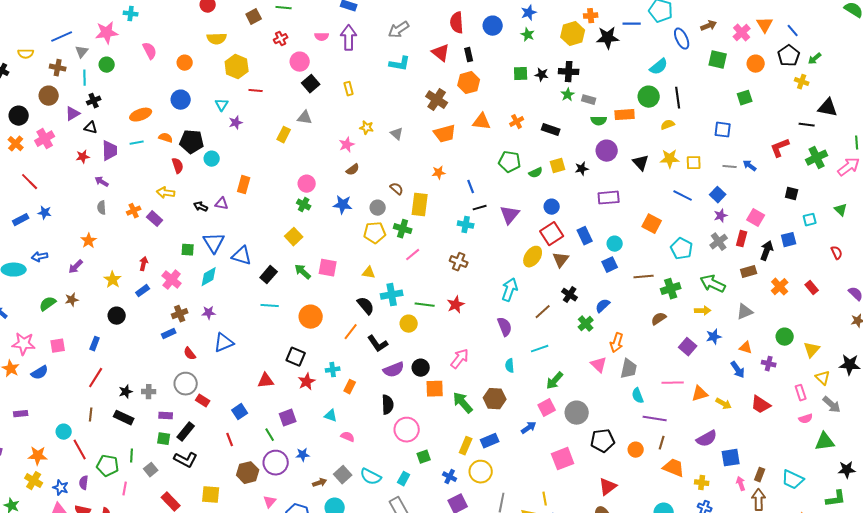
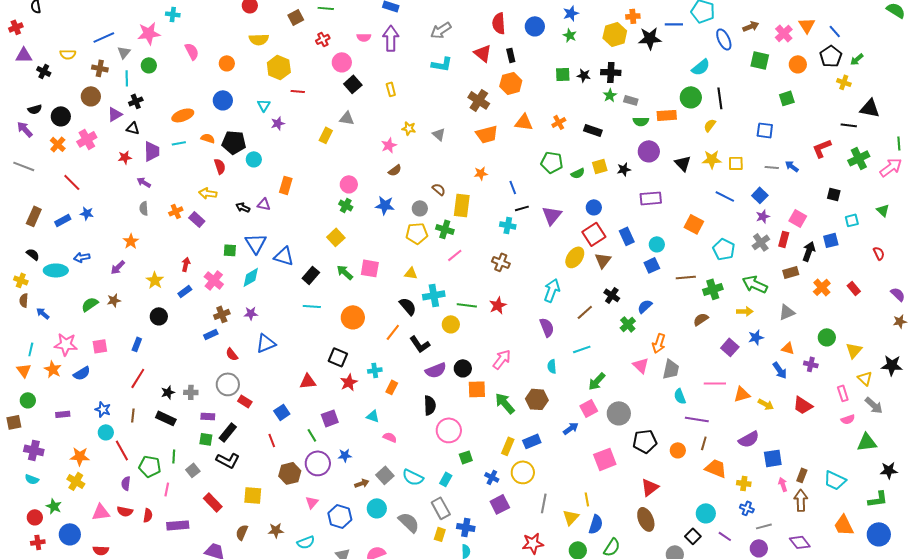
yellow semicircle: (668, 125) -> (710, 125), turned -32
blue star: (61, 488) -> (103, 409), moved

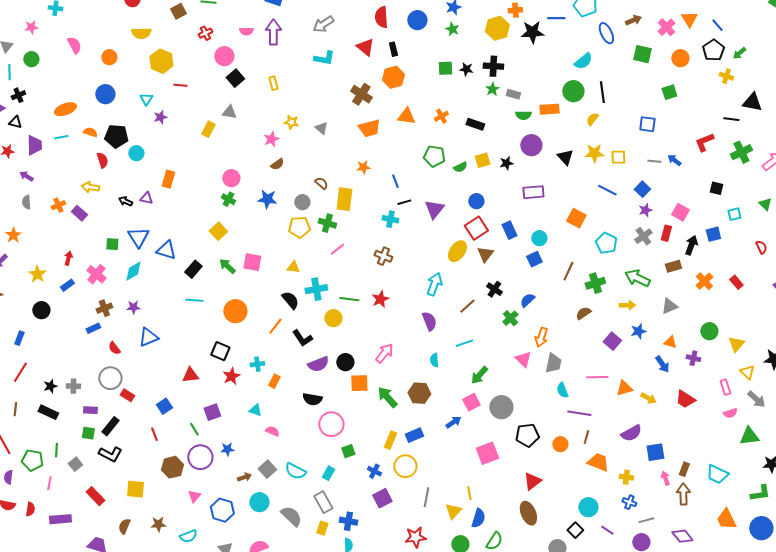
pink star: (149, 33) -> (31, 27), size x0.6
brown line: (686, 277) -> (568, 271), turned -60
black semicircle: (430, 405) -> (312, 399), turned 102

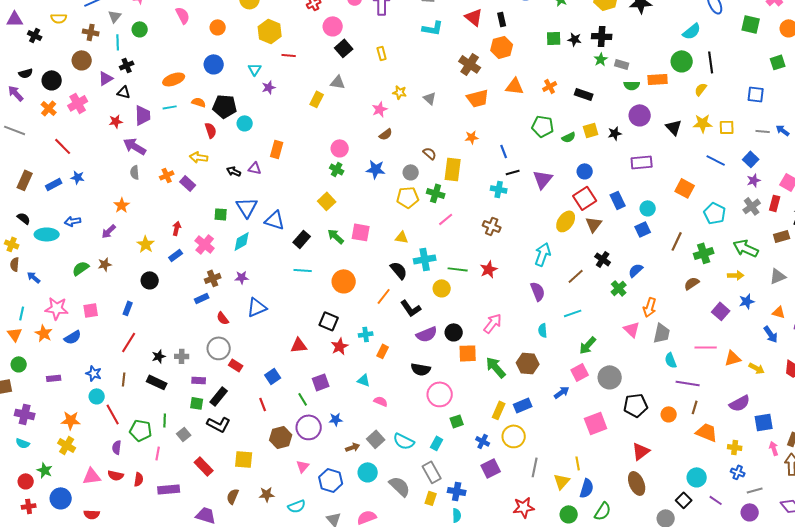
purple arrow: (26, 176) -> (135, 146), size x1.6

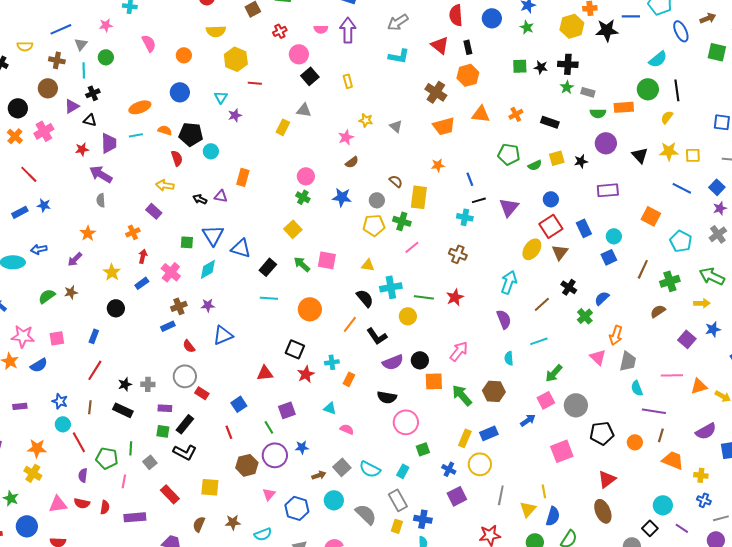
orange cross: (167, 175) -> (133, 232), moved

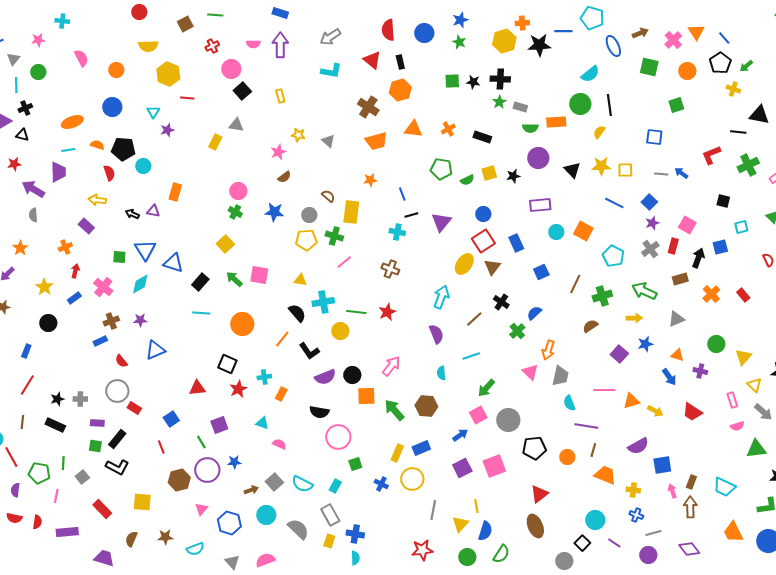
purple trapezoid: (109, 143) -> (58, 172), moved
cyan circle: (614, 236) -> (556, 232), moved
purple square: (457, 496) -> (462, 468), moved

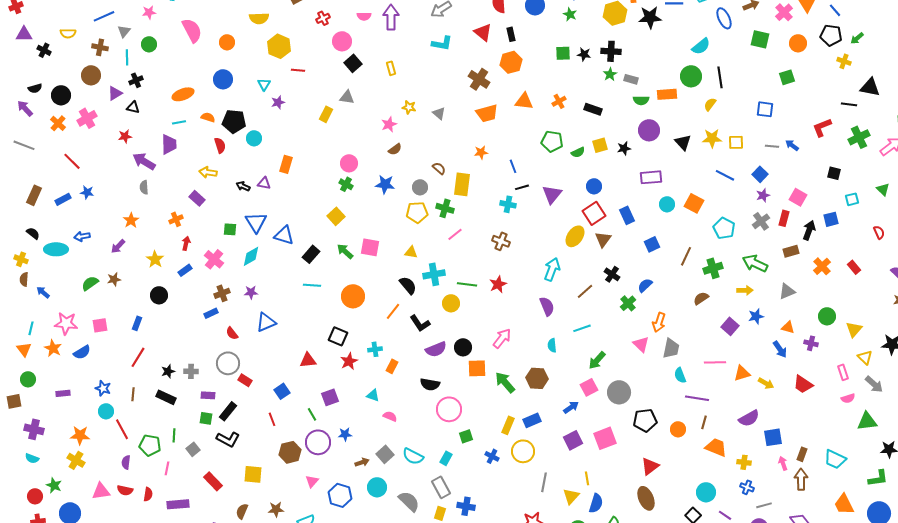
pink semicircle: (81, 58) -> (192, 30), size x1.4
black pentagon: (720, 63) -> (831, 35), turned -30

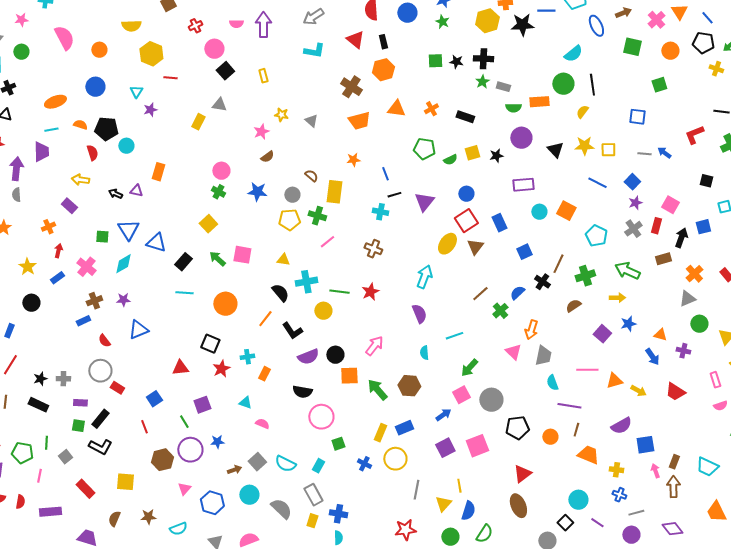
purple arrow: (144, 161) -> (16, 169), turned 65
black cross: (612, 274) -> (542, 282), moved
brown line: (585, 291) -> (480, 294), moved
gray triangle: (787, 291) -> (687, 299), moved

